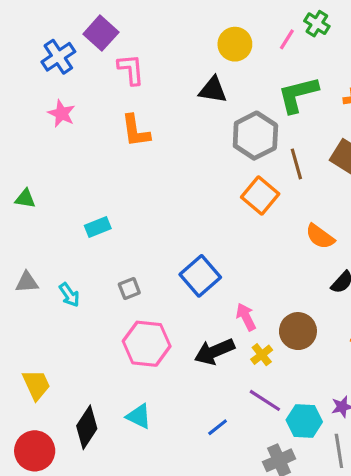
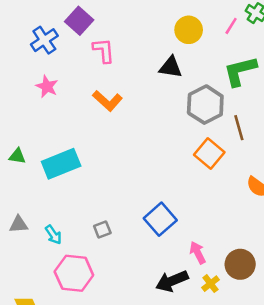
orange L-shape: (136, 131) -> (107, 101), turned -40
cyan rectangle: (98, 227) -> (61, 164), moved, size x1.8
pink hexagon: (147, 344) -> (74, 273), moved

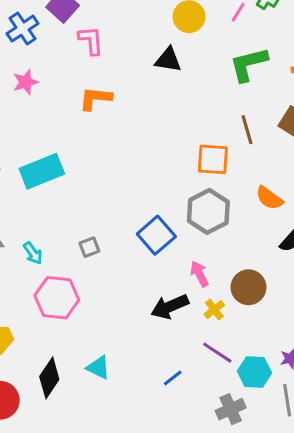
pink star: (47, 87) -> (25, 82), turned 30
orange L-shape: (107, 101) -> (95, 98), turned 144
gray hexagon: (205, 105) -> (208, 211), moved
orange square: (209, 153) -> (213, 159), turned -36

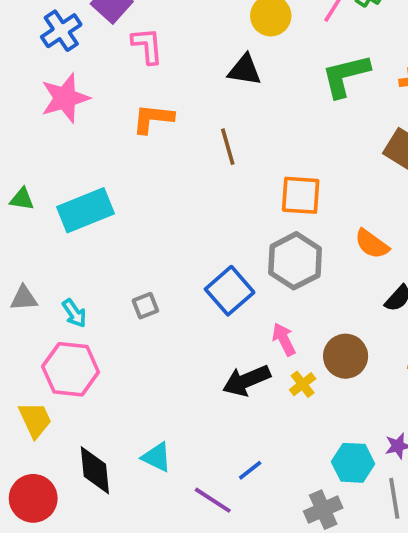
pink star: (25, 82) -> (65, 98), size x1.5
brown line: (247, 130) -> (228, 147), moved
pink hexagon: (57, 298) -> (71, 369), moved
purple line: (217, 353) -> (213, 500), moved
black diamond: (49, 378) -> (95, 470), turned -39

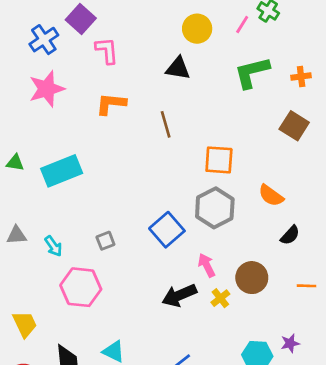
pink hexagon: (71, 369) -> (81, 287), moved

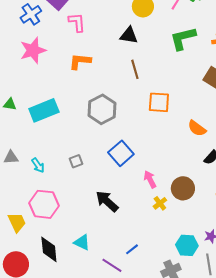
brown line: (166, 124) -> (135, 69), moved
gray hexagon: (215, 208) -> (102, 109), moved
pink hexagon: (81, 287) -> (44, 204), moved
black arrow: (179, 295) -> (107, 201), moved, turned 65

